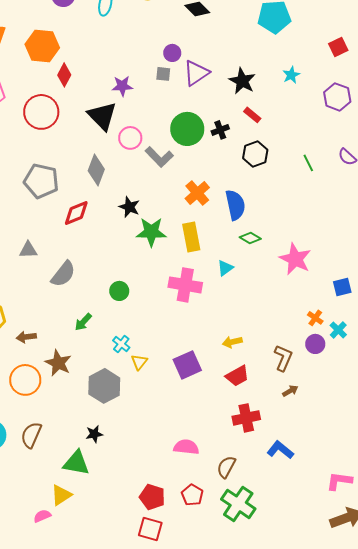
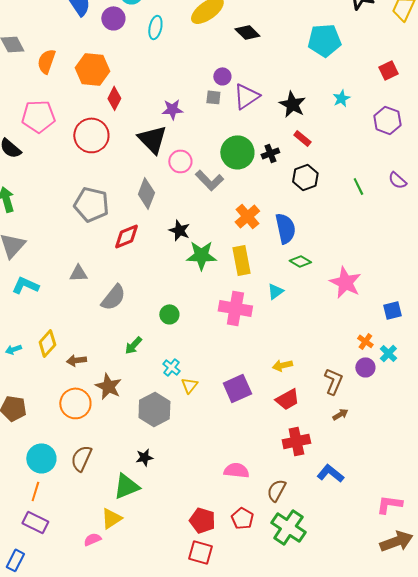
green triangle: (76, 463) -> (126, 486), turned -32

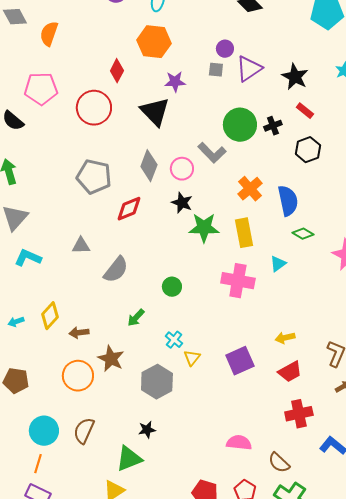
orange hexagon: (92, 69) -> (154, 42), moved
pink circle: (180, 161) -> (182, 169), moved
brown semicircle: (276, 490) -> (279, 463), turned -75

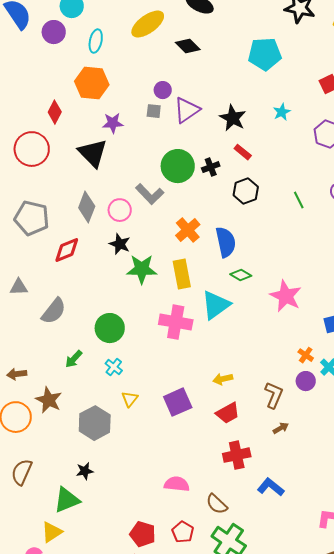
cyan triangle: (278, 264) -> (216, 305), size x1.8
green circle: (172, 287) -> (110, 328), size x1.5
cyan cross: (174, 340) -> (114, 367), moved

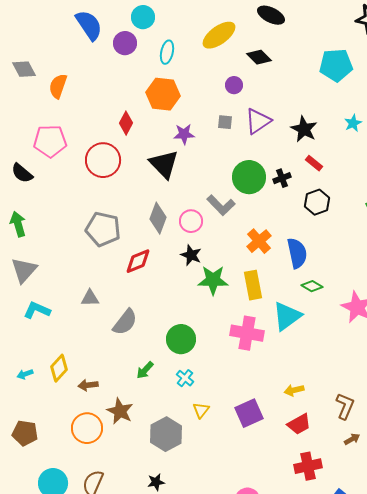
purple circle: (163, 90) -> (234, 85), moved

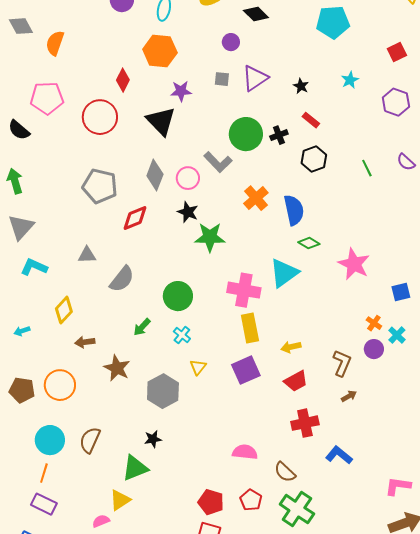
black star: (304, 129) -> (301, 86), size x0.6
yellow rectangle: (253, 285) -> (250, 328), moved
yellow diamond: (59, 368) -> (64, 310), moved
orange circle: (87, 428) -> (60, 385), moved

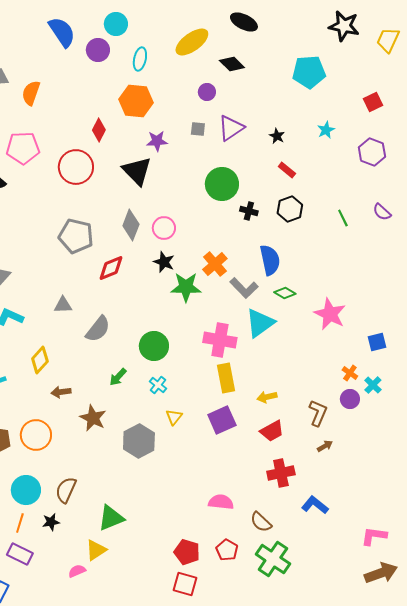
black cross: (279, 135) -> (249, 211), moved, turned 36
gray L-shape: (218, 162) -> (244, 288), moved
orange cross: (256, 198) -> (215, 264), moved
black star: (153, 439) -> (51, 522), moved

